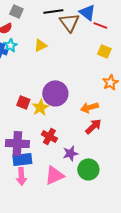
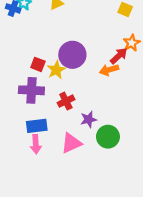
red arrow: (93, 126) -> (119, 56), moved
red cross: (49, 136) -> (66, 101), turned 35
purple cross: (17, 143) -> (31, 90), moved

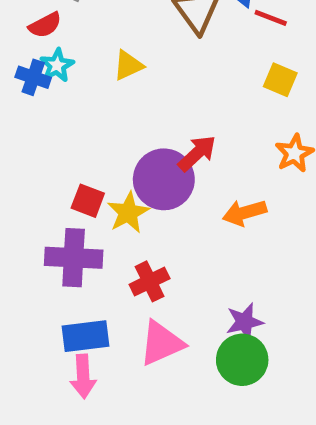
red arrow: (119, 56) -> (197, 153), moved
purple star: (89, 119) -> (245, 322), moved
pink triangle: (71, 143) -> (161, 343), moved

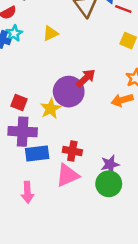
red square: (88, 201) -> (19, 102), moved
orange arrow: (245, 213) -> (122, 100), moved
red cross: (150, 281) -> (72, 151), moved, turned 36
blue rectangle: (85, 336) -> (37, 153), moved

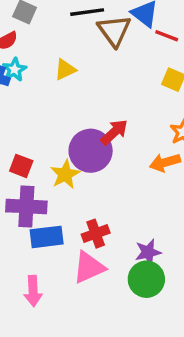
red cross: (72, 151) -> (96, 234), turned -30

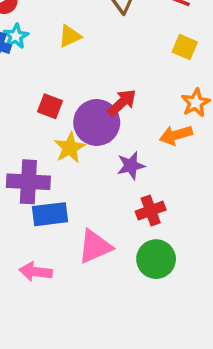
red square: (21, 166) -> (50, 106), moved
red cross: (96, 234) -> (151, 211), moved
purple star: (148, 252) -> (131, 166), moved
pink arrow: (33, 291) -> (36, 272), turned 100

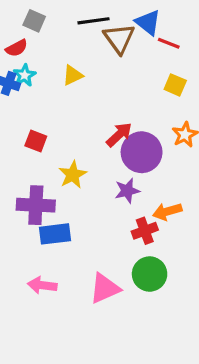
red square: (50, 106) -> (36, 141), moved
purple circle: (97, 122) -> (142, 152), moved
orange arrow: (176, 135) -> (167, 212), moved
pink triangle: (95, 247) -> (105, 288), moved

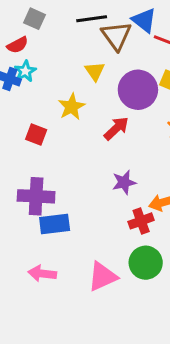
yellow triangle: (73, 75) -> (95, 71), moved, turned -40
purple circle: (142, 152) -> (138, 90), moved
yellow star: (73, 175) -> (72, 107), moved

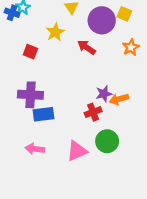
red arrow: (116, 128) -> (87, 47), turned -102
purple star: (124, 182) -> (104, 94), moved
red cross: (141, 221) -> (93, 112), moved

